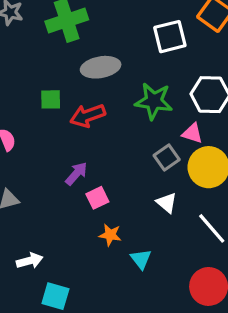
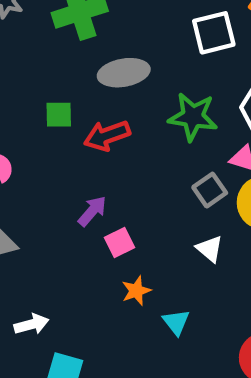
orange star: (110, 235) -> (136, 291), turned -30

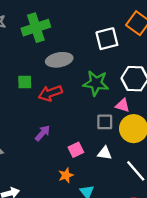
gray square: (210, 190) -> (105, 122), turned 35
pink square: (120, 242) -> (76, 150), moved
white triangle: (210, 249) -> (105, 153), turned -32

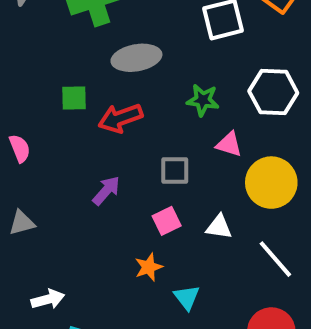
green star: (96, 83) -> (203, 100), size x0.7
pink triangle: (122, 105) -> (229, 144), moved
gray square: (105, 122) -> (175, 170), moved

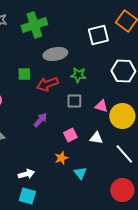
green star: (203, 100) -> (78, 75), moved
pink triangle: (229, 144) -> (101, 106), moved
gray square: (175, 170) -> (74, 101), moved
white arrow: (48, 299) -> (26, 174), moved

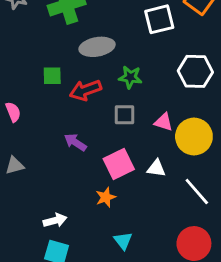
purple arrow: (40, 120) -> (75, 142), turned -98
pink square: (70, 135) -> (119, 164), size x1.5
cyan triangle: (80, 173) -> (123, 241), moved

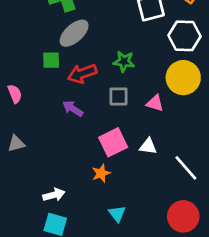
gray ellipse: (97, 47) -> (74, 33), moved, turned -32
white hexagon: (195, 71) -> (185, 36), moved
yellow circle: (194, 137) -> (183, 78), moved
purple arrow: (75, 142) -> (73, 109), moved

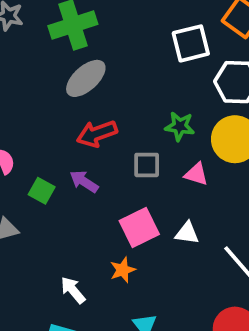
green square: (51, 60) -> (42, 191), moved, turned 30
green star: (124, 61) -> (180, 126), moved
white arrow: (54, 195) -> (73, 290), moved, turned -115

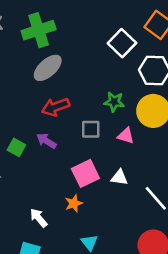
white square: (191, 43) -> (122, 43), turned -32

